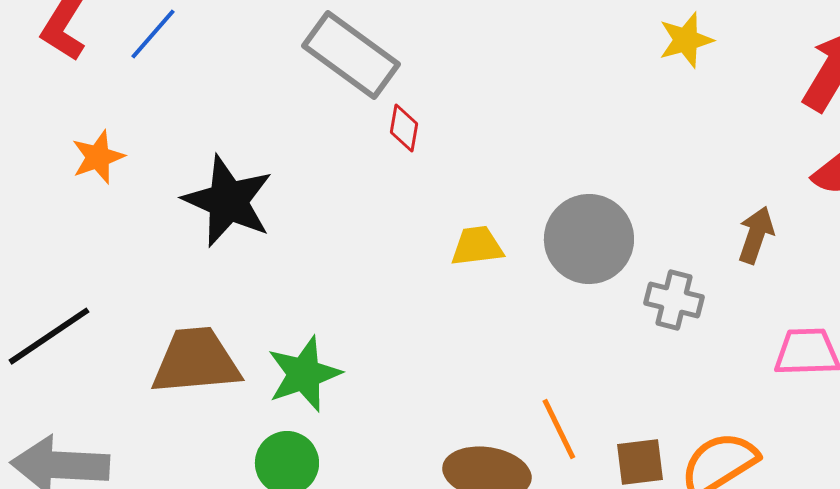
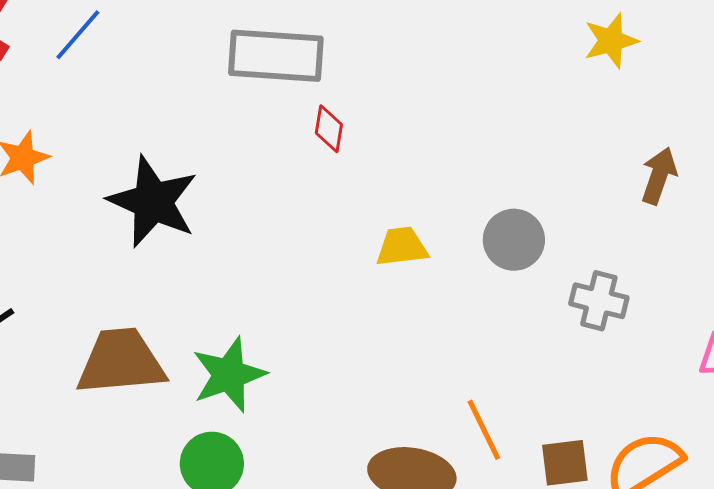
gray rectangle: (351, 55) -> (276, 56), turned -32
brown arrow: (756, 235) -> (659, 176), moved
gray circle: (589, 239) -> (514, 240), size x0.7

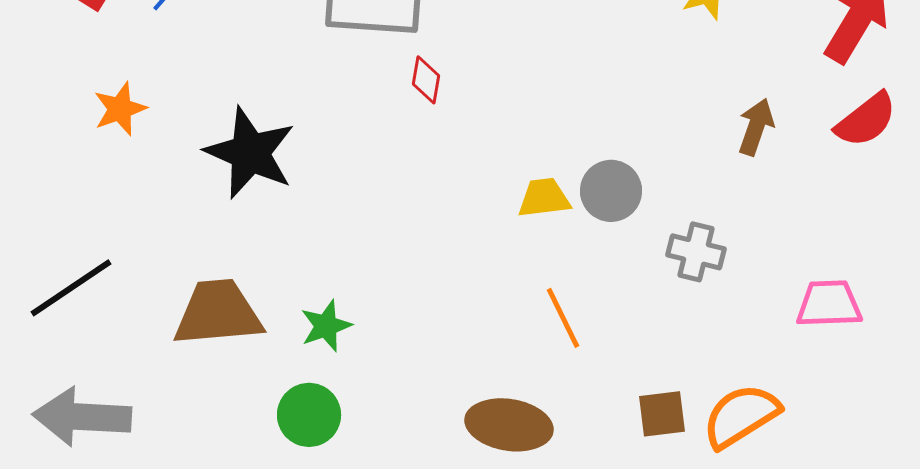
yellow trapezoid: (402, 247) -> (544, 198), moved
green star: (229, 375) -> (326, 326), size x0.7
orange line: (484, 430) -> (563, 318), moved

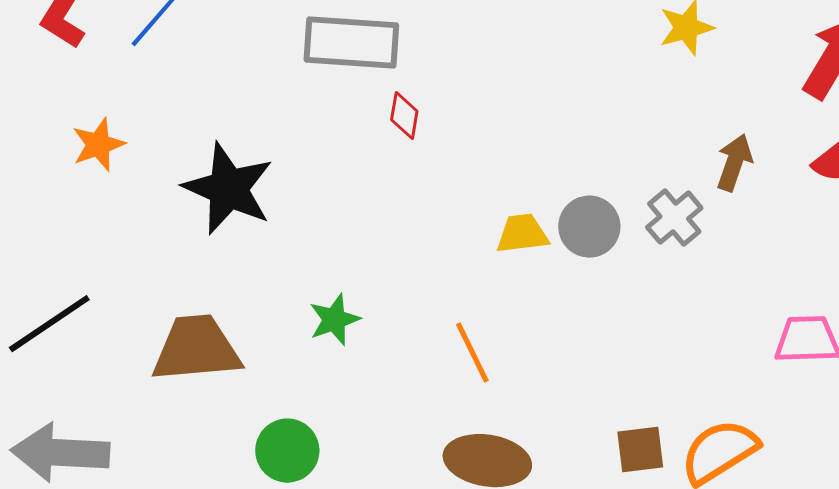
gray cross: (696, 252) -> (674, 218), moved, turned 36
orange line: (563, 318) -> (472, 353), moved
green star: (326, 326) -> (334, 320), moved

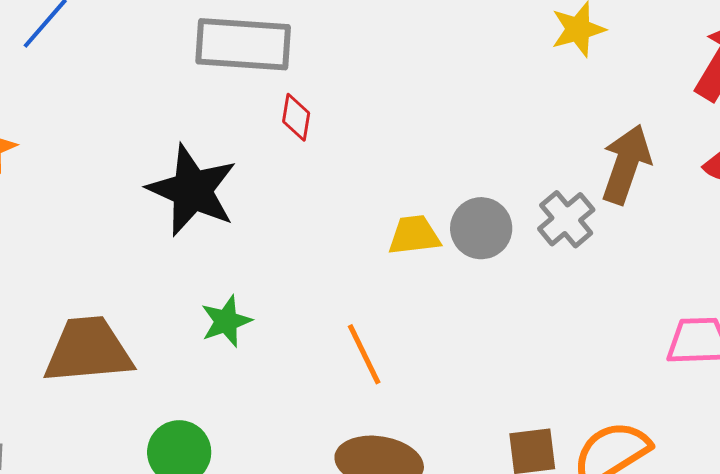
brown arrow: (734, 163) -> (626, 164), size x1.4
black star: (228, 189) -> (192, 190), moved

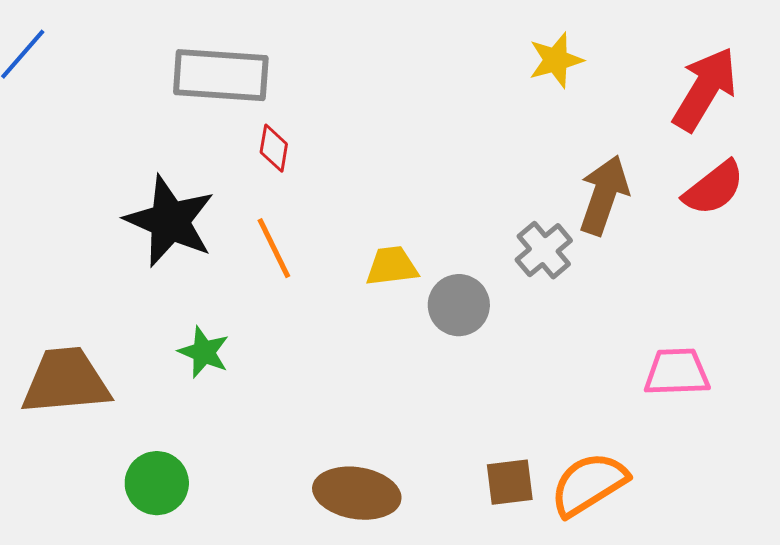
gray circle: (481, 228) -> (459, 305), moved
green star: (226, 321) -> (204, 352), turned -30
orange line: (364, 354) -> (274, 248), moved

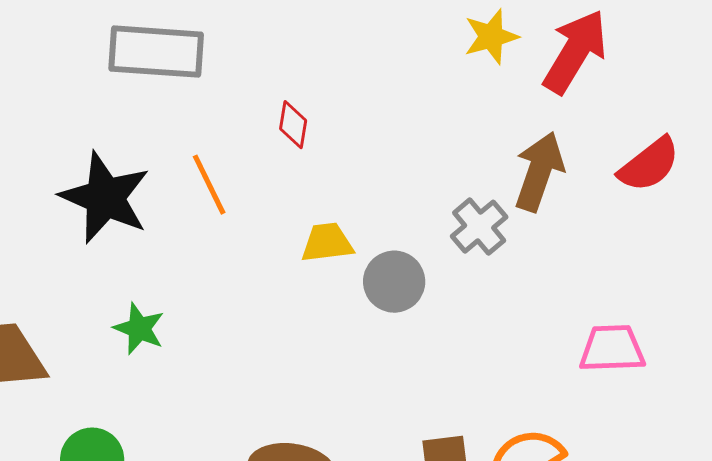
red arrow: (705, 89) -> (575, 52), moved
red diamond: (274, 148) -> (293, 125), moved
orange line: (274, 248) -> (209, 185), moved

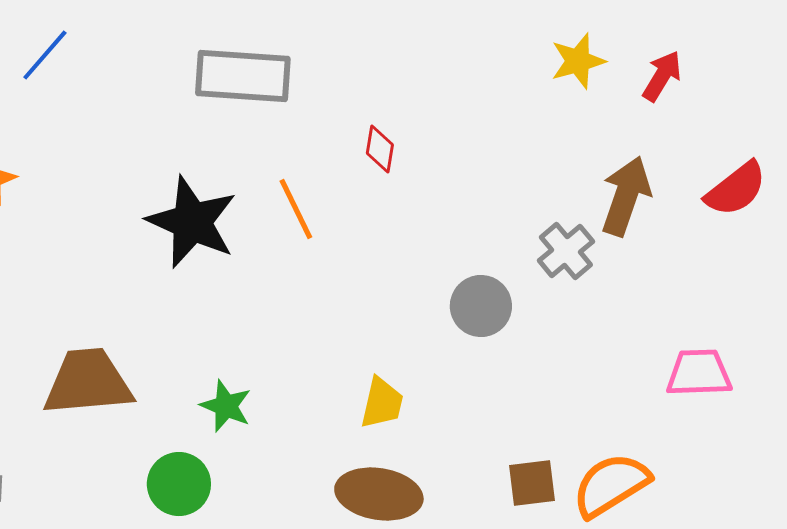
red arrow: (575, 52) -> (662, 76), size x0.6
yellow trapezoid: (327, 243) -> (382, 403), moved, turned 110
green star: (139, 329) -> (226, 406), moved

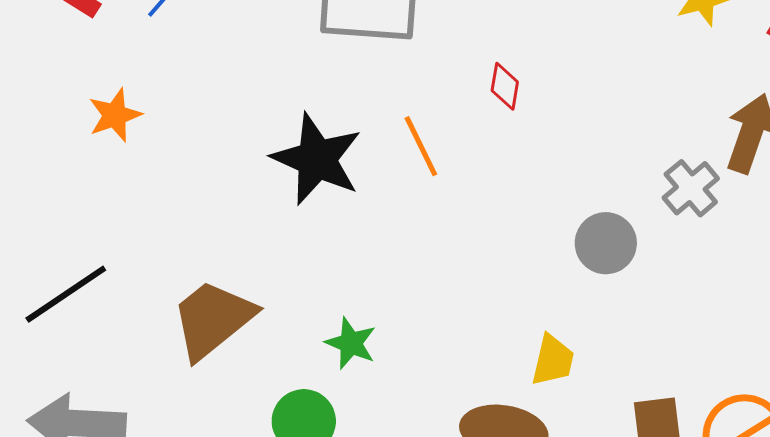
brown trapezoid: (88, 382) -> (213, 319), turned -34
yellow trapezoid: (382, 403) -> (553, 360), moved

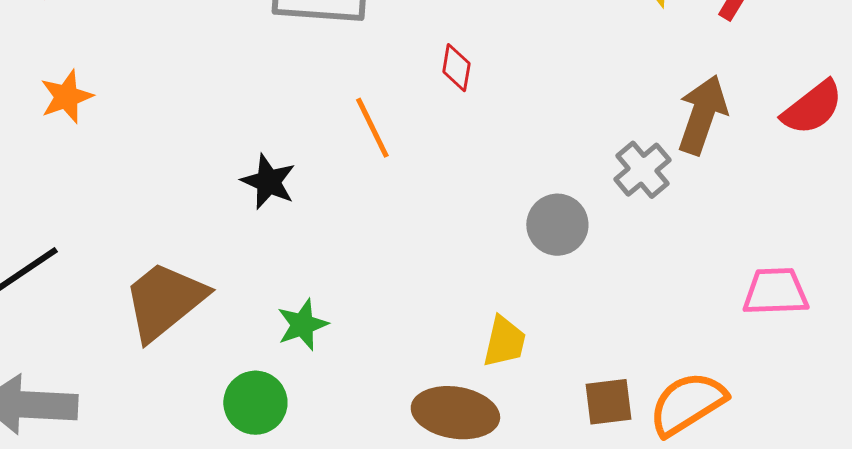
black star: (317, 159) -> (268, 182), moved, size x0.6
green star: (351, 343) -> (302, 325), turned 30

